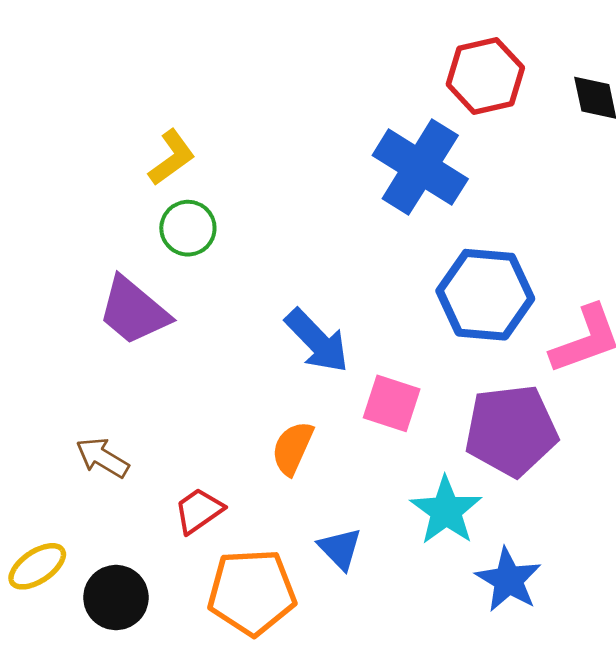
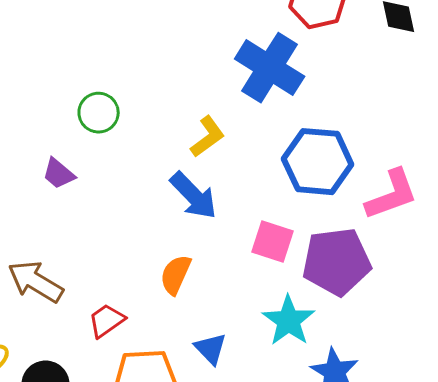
yellow L-shape: (172, 158) -> (208, 137), moved
purple trapezoid: (134, 311) -> (59, 174), size x0.6
pink square: (392, 403) -> (273, 242), moved
brown arrow: (102, 458) -> (36, 282), size x1.4

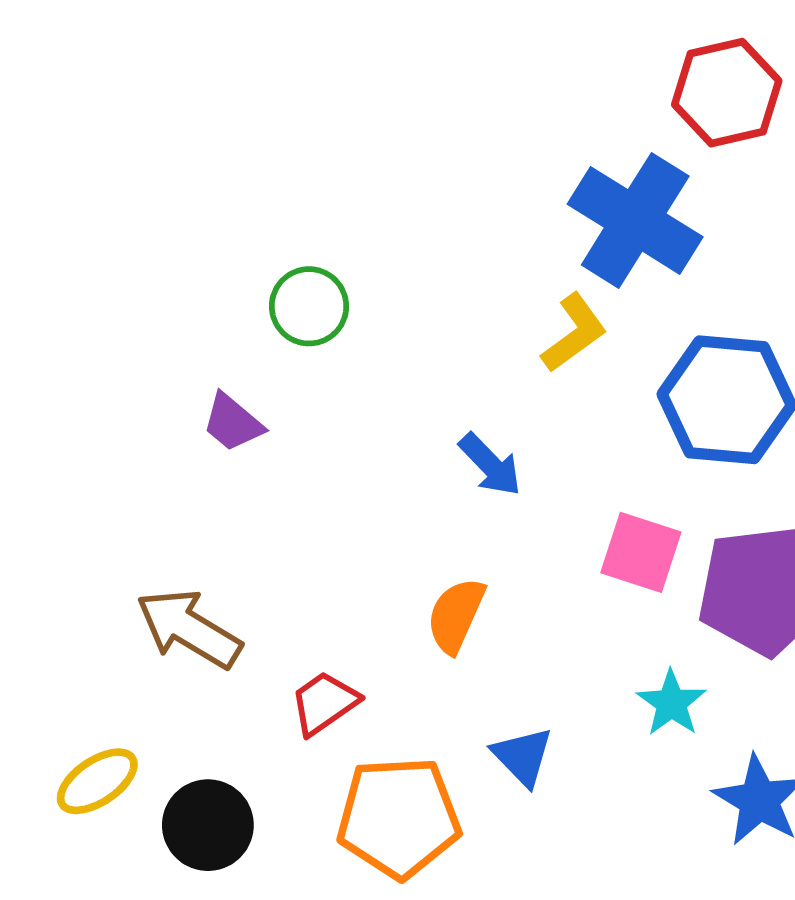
yellow L-shape: (208, 137) -> (574, 333), moved
blue arrow: (194, 196) -> (490, 465), size x0.7
cyan star: (289, 321) -> (671, 703), size x0.7

